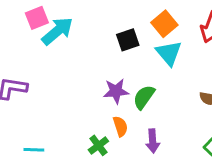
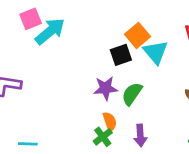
orange square: (164, 24) -> (138, 35), moved
black square: (128, 40) -> (121, 55), moved
green cross: (98, 145) -> (103, 137), moved

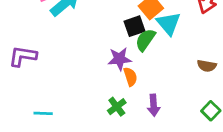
green semicircle: (132, 94) -> (145, 40), moved
orange semicircle: (110, 122) -> (130, 77), moved

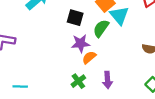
black square: (134, 26) -> (75, 18), moved, turned 35
orange semicircle: (130, 77) -> (89, 57), turned -112

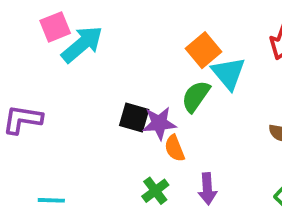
black square: (75, 18) -> (134, 118), moved
orange semicircle: (89, 57) -> (175, 148), turned -72

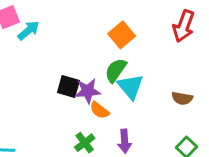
cyan arrow: (82, 44) -> (29, 30), size x0.7
cyan triangle: (229, 73) -> (130, 87), moved
orange semicircle: (175, 148) -> (99, 110), turned -30

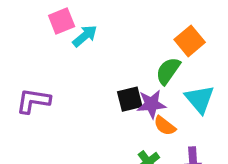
green semicircle: (116, 70) -> (168, 71), moved
black square: (68, 87) -> (130, 99), turned -30

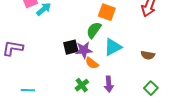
orange square: (190, 41) -> (107, 12), turned -30
cyan triangle: (200, 99) -> (113, 47), turned 42

